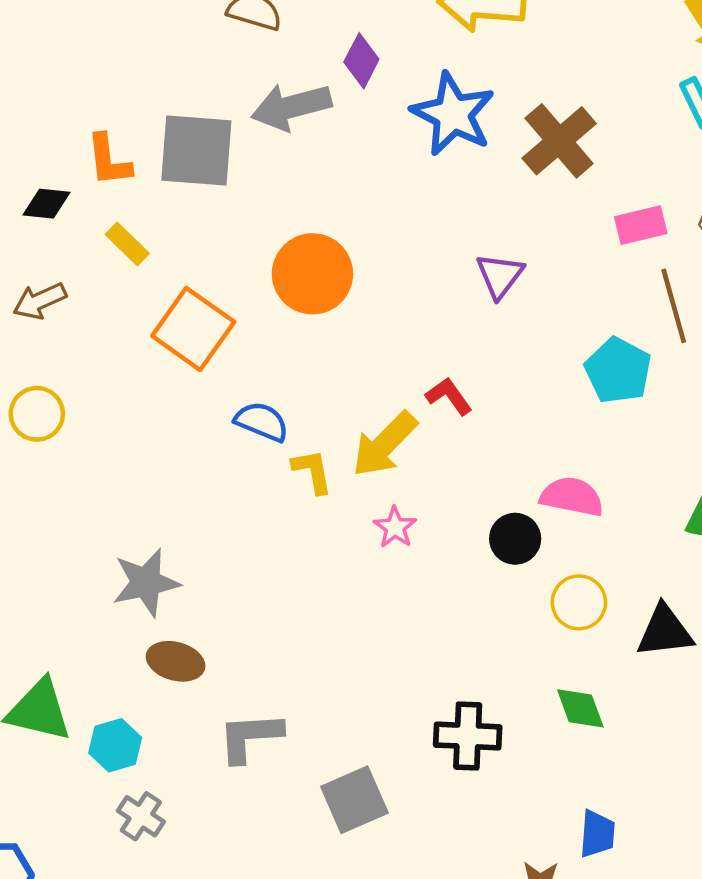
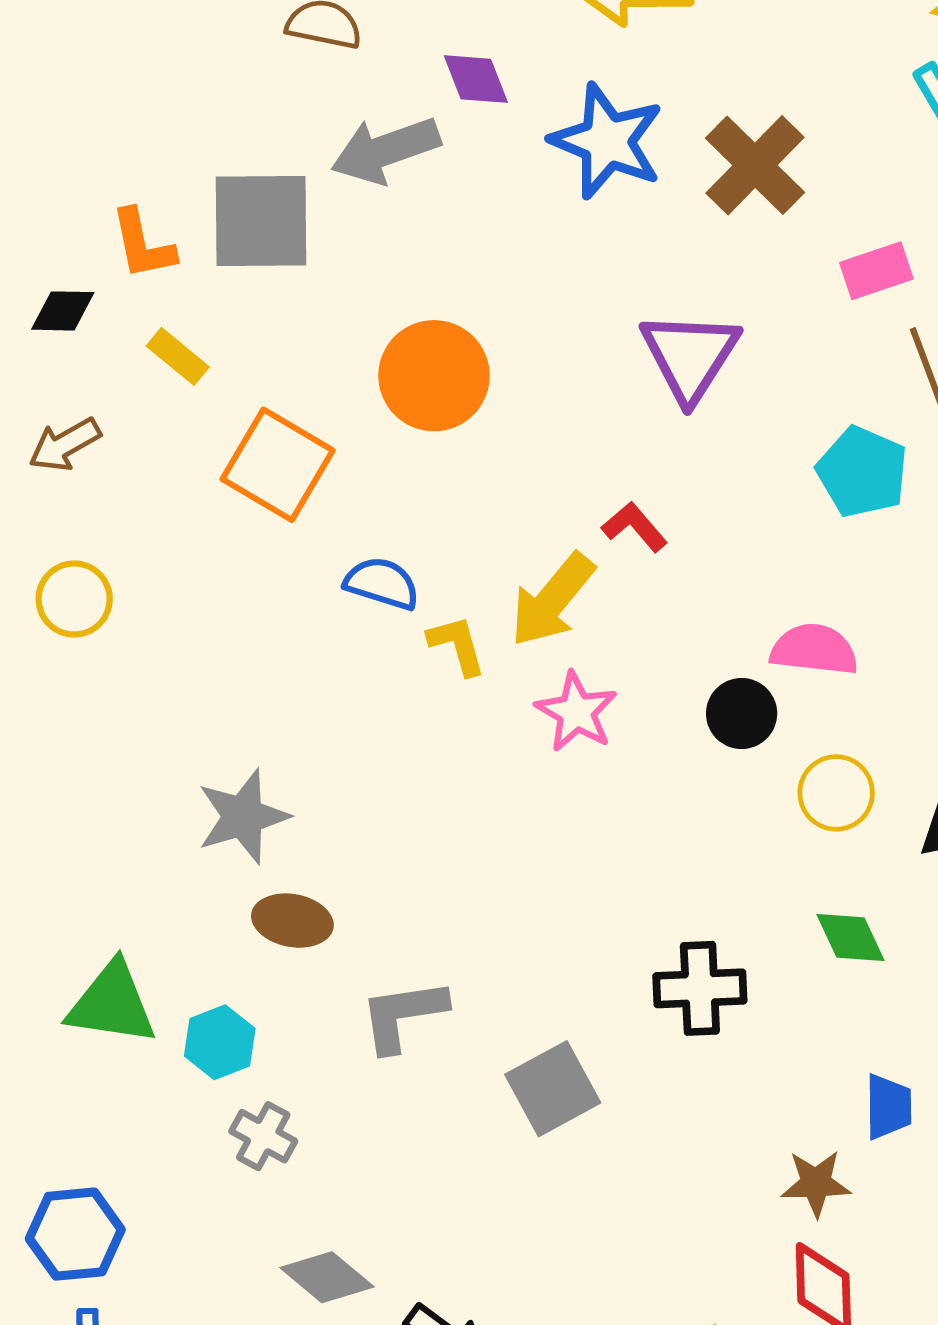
purple diamond: (361, 61) -> (476, 79), turned -44
purple triangle: (500, 275) -> (690, 356), size x1.5
pink star: (395, 527) -> (576, 712), size x1.4

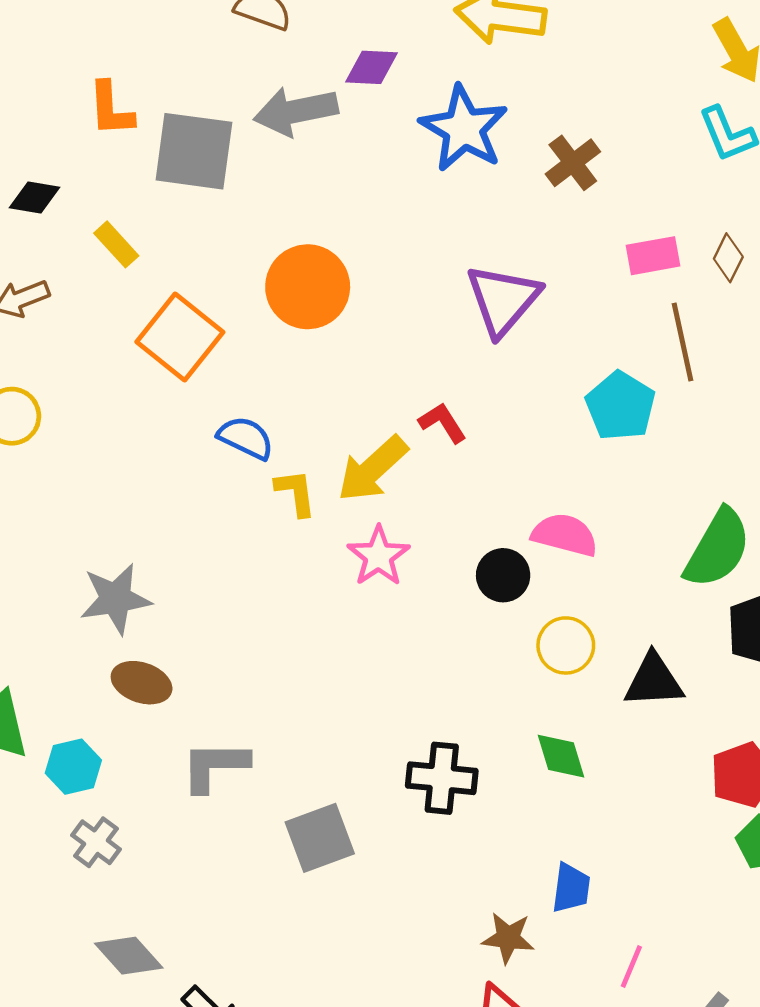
purple diamond: (476, 79) -> (372, 67), turned -74
brown cross: (755, 165) -> (573, 163), size x0.7
orange L-shape: (143, 244) -> (111, 109), moved

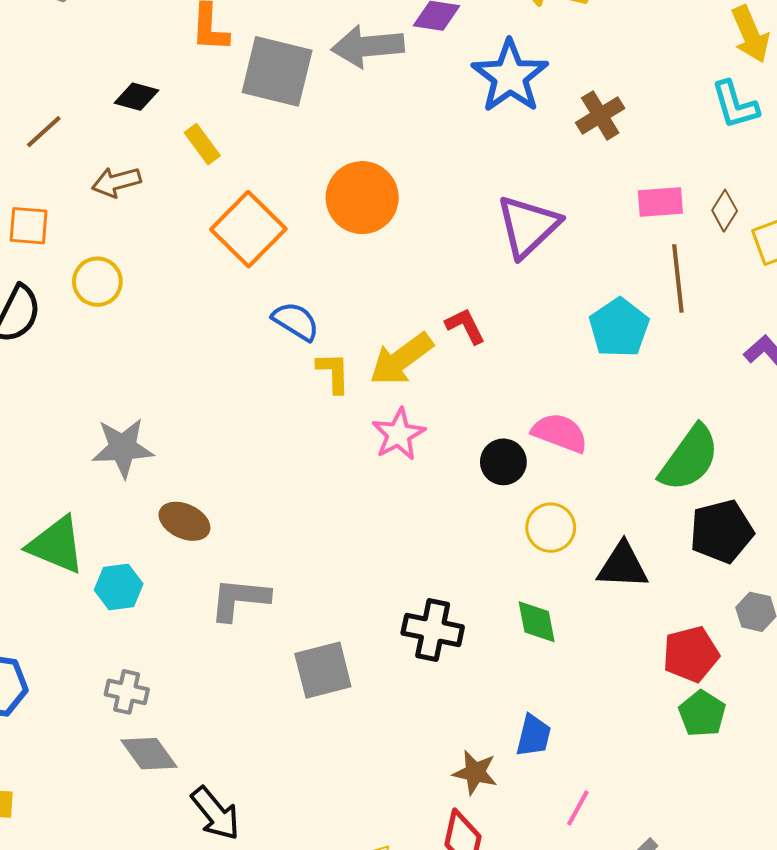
gray star: (115, 599) -> (123, 448), moved
gray cross: (96, 842) -> (127, 692), moved, turned -30

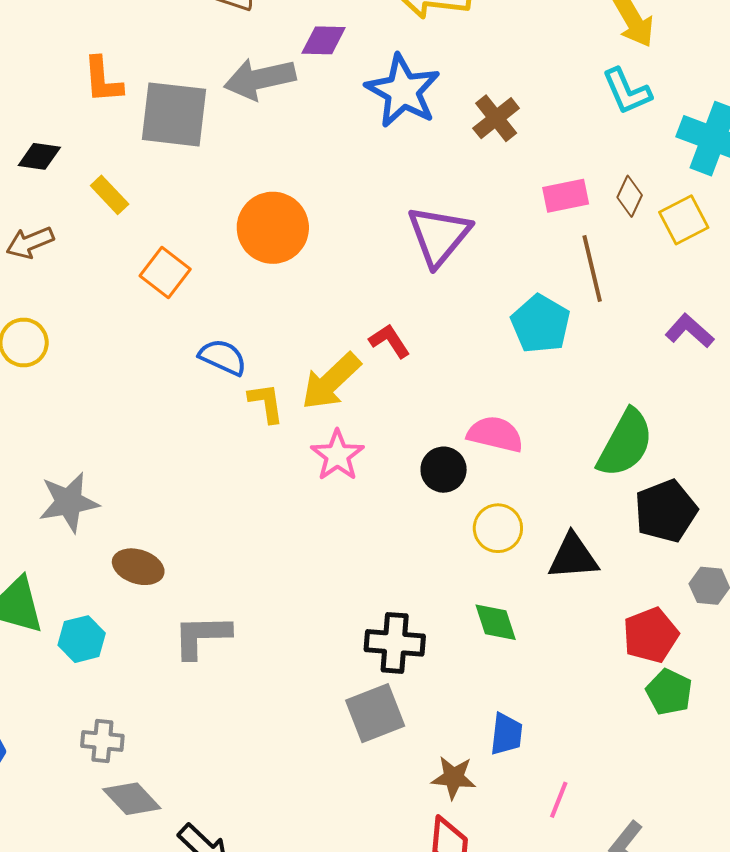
orange square: (248, 229) -> (165, 273), size x0.7
gray square: (323, 670) -> (375, 713), moved

